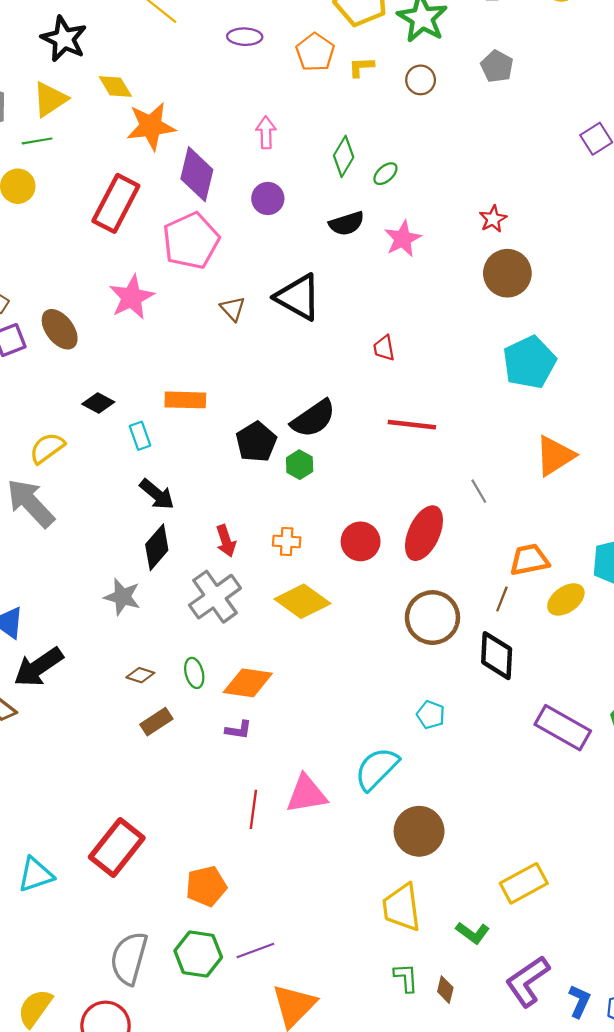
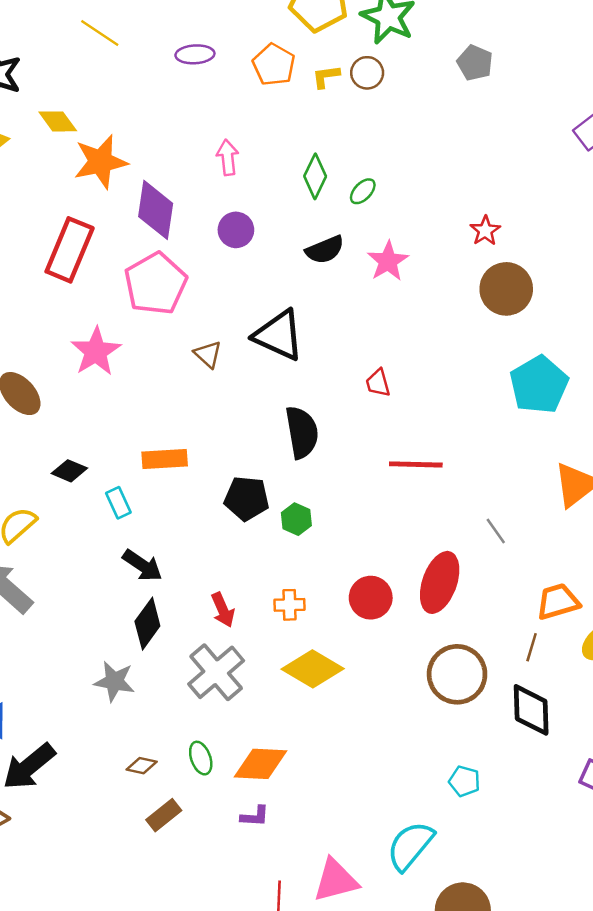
brown circle: (421, 80) -> (367, 73), moved
black semicircle: (313, 419) -> (302, 432), moved, turned -60
black pentagon: (256, 442) -> (247, 498), turned -30

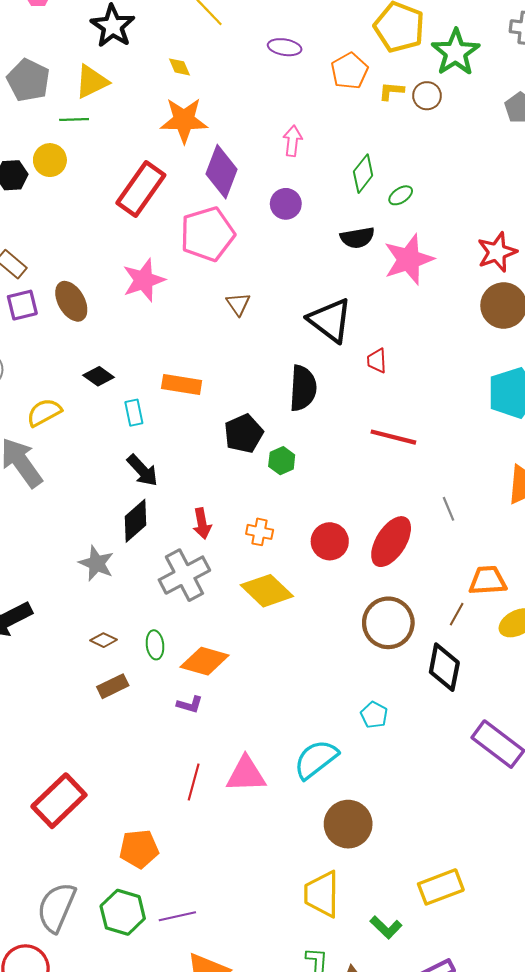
yellow diamond: (58, 121) -> (179, 67), moved, size x0.7
red star: (485, 231) -> (497, 252), size x1.5
pink star: (388, 261) -> (409, 259), size x1.4
black triangle: (279, 335) -> (330, 320), moved
black pentagon: (247, 498) -> (244, 433), turned 30

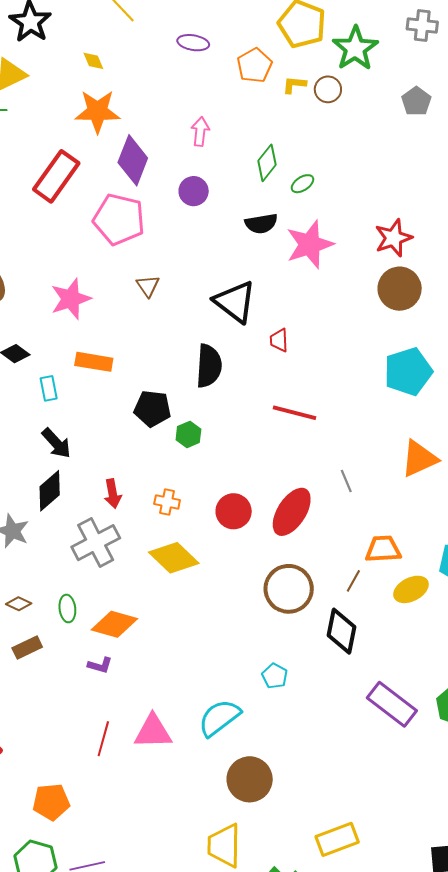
pink pentagon: (207, 234) -> (119, 219), turned 30
pink star: (144, 280) -> (71, 299), moved
black pentagon: (244, 433) -> (152, 409), turned 30

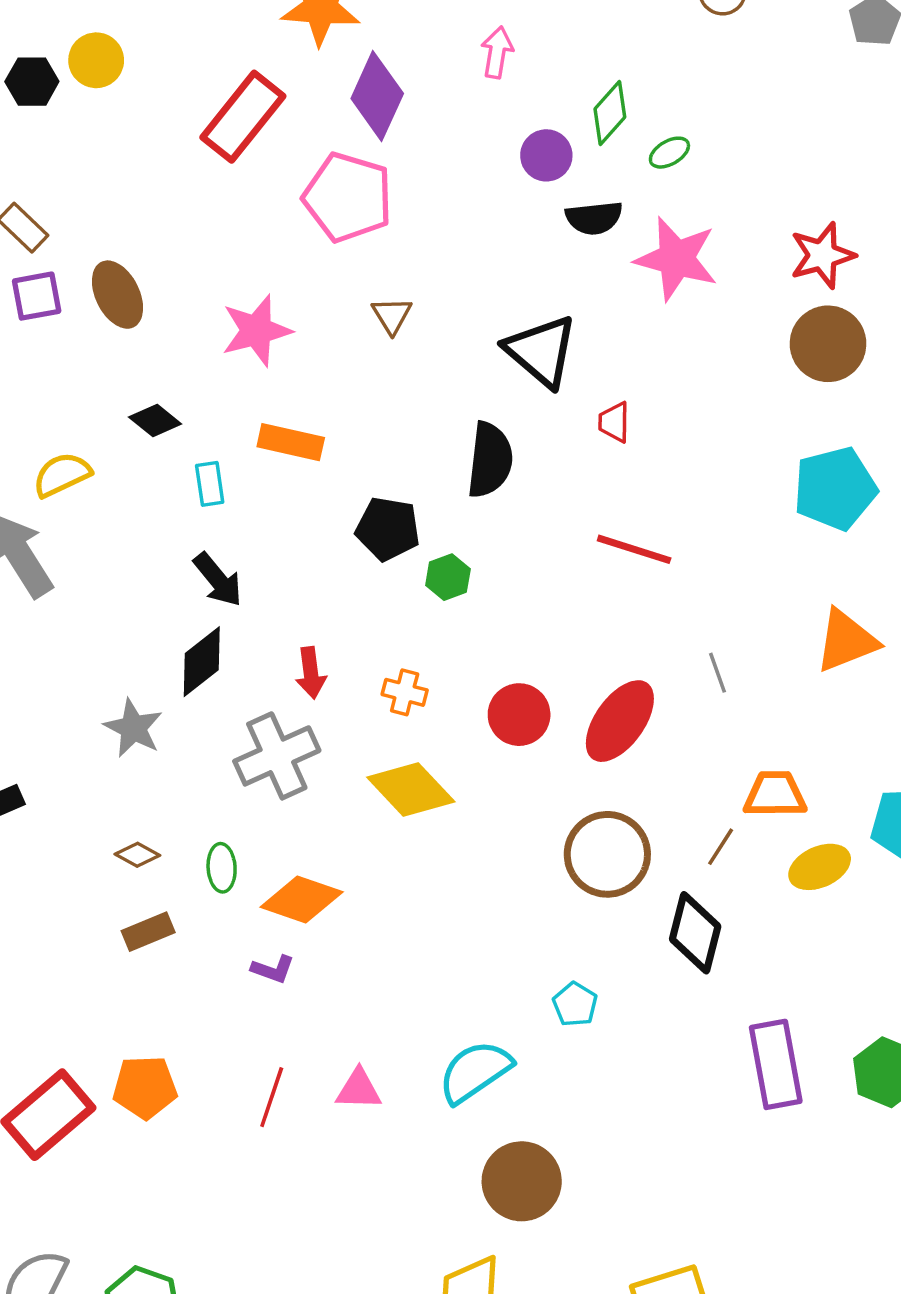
purple circle: (194, 191) -> (546, 155), moved
pink star: (310, 244) -> (676, 259), turned 30
purple rectangle: (392, 704) -> (776, 1064), turned 39
pink triangle: (153, 732) -> (359, 1089), size x0.7
orange pentagon: (51, 802) -> (145, 1087), moved

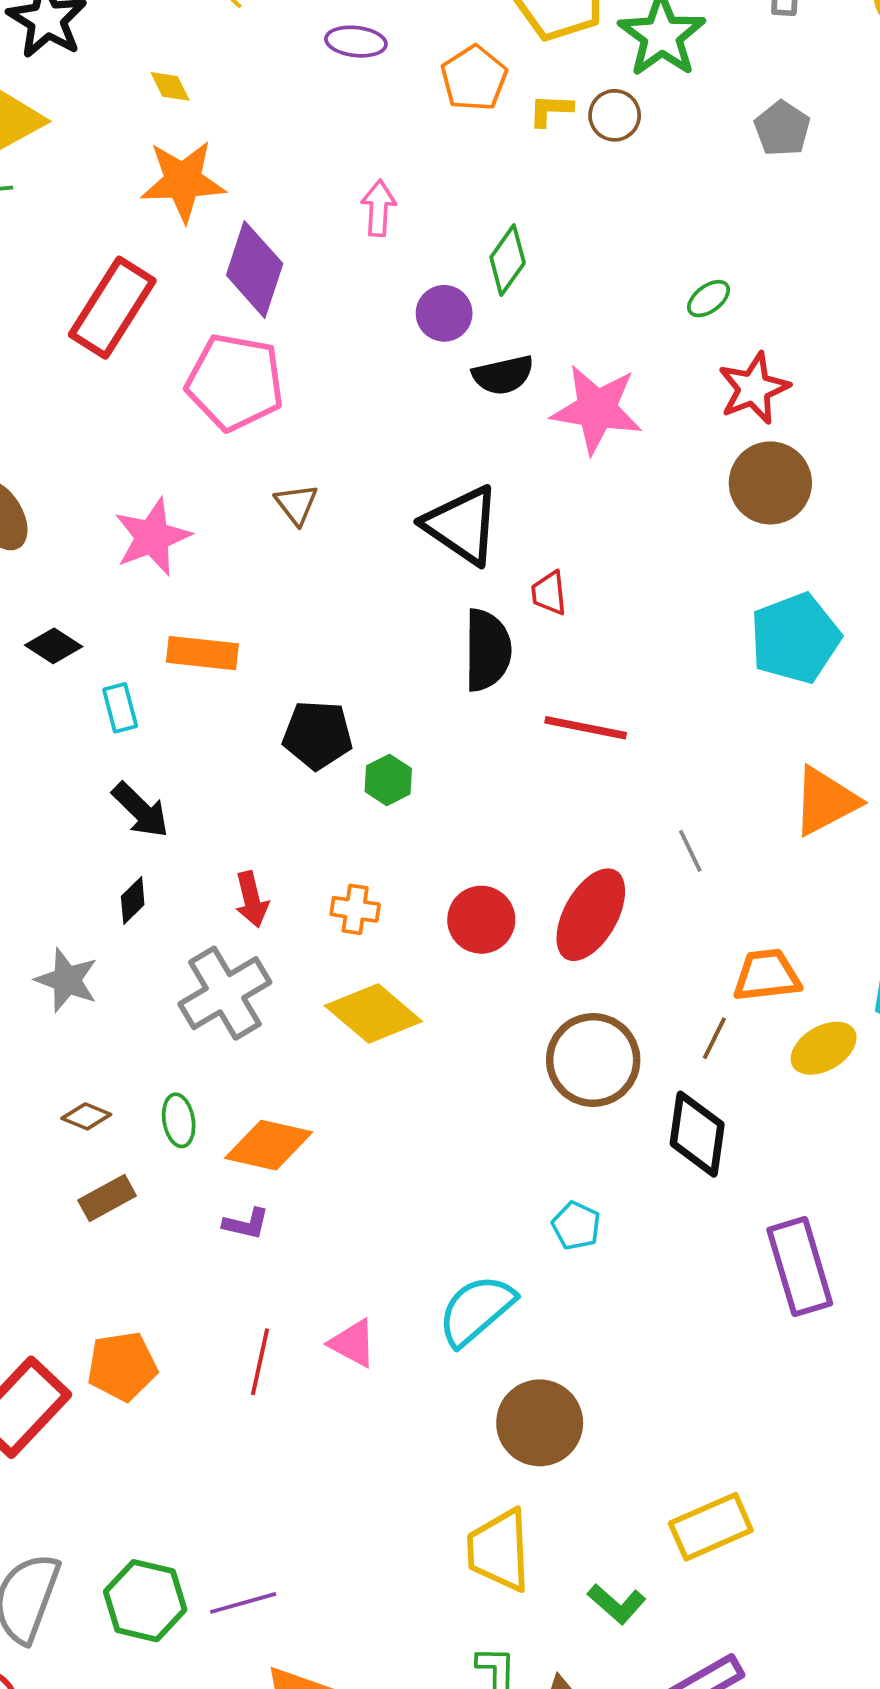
green ellipse: (669, 153) -> (709, 299), moved
black semicircle: (490, 460) -> (487, 650), moved
black diamond: (202, 662) -> (133, 900), size x0.6
pink triangle: (359, 1089) -> (353, 1343), turned 33

